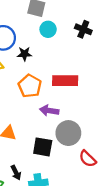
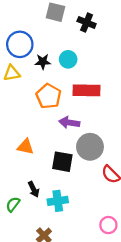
cyan circle: (48, 29) -> (68, 59), moved
black cross: (83, 29) -> (87, 23), moved

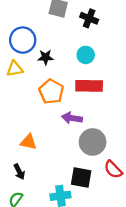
cyan circle: (68, 59) -> (86, 55), moved
black square: (62, 162) -> (81, 177), moved
black arrow: (34, 189) -> (19, 172), moved

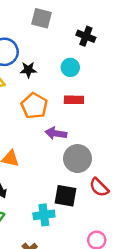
black cross: (89, 18) -> (86, 36), moved
red rectangle: (89, 86) -> (74, 100), size x0.7

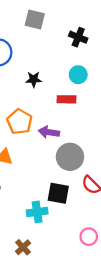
cyan circle: (70, 67) -> (78, 75), moved
black star: (28, 70) -> (34, 79), moved
orange pentagon: (34, 106) -> (20, 122), moved

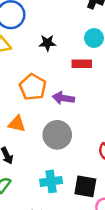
gray circle: (70, 157) -> (57, 135), moved
black square: (58, 193) -> (85, 186), moved

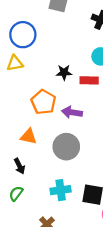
black star: (47, 43) -> (64, 72), moved

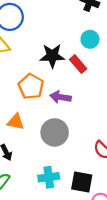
black star: (64, 72) -> (52, 56), size x1.5
red rectangle: (89, 80) -> (78, 64), turned 48

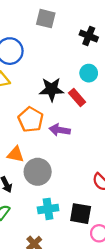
gray circle: (55, 132) -> (38, 172), moved

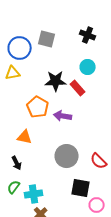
gray square: (46, 19) -> (47, 39), moved
gray circle: (38, 172) -> (67, 156), moved
cyan cross: (48, 209) -> (34, 194), moved

